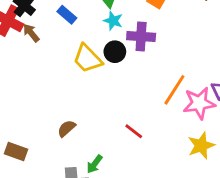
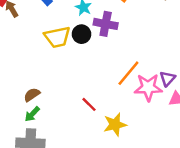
yellow trapezoid: (87, 59) -> (57, 37), turned -64
yellow star: (201, 146) -> (115, 124), moved
green arrow: (95, 164) -> (32, 114), moved

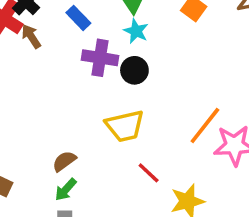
purple cross: (106, 24) -> (100, 58), moved
yellow trapezoid: (57, 37) -> (125, 126), moved

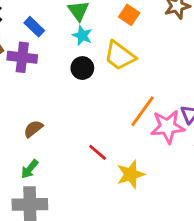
purple cross: (100, 58) -> (22, 57), moved
yellow trapezoid: (125, 126) -> (120, 56), moved, turned 52
brown semicircle: (64, 161) -> (33, 129), moved

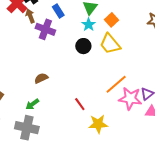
orange square: (129, 15) -> (112, 20), moved

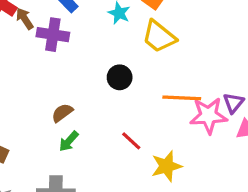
black circle: (83, 46) -> (120, 77), moved
orange line: (116, 84) -> (182, 98), turned 55
green arrow: (32, 104) -> (69, 141), moved

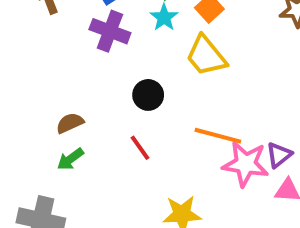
purple cross: (53, 35) -> (110, 31), moved
red line: (131, 141) -> (140, 148), moved

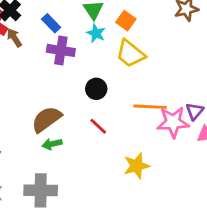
brown semicircle: (70, 123) -> (47, 119), size x1.6
green arrow: (70, 159) -> (52, 144), turned 36

